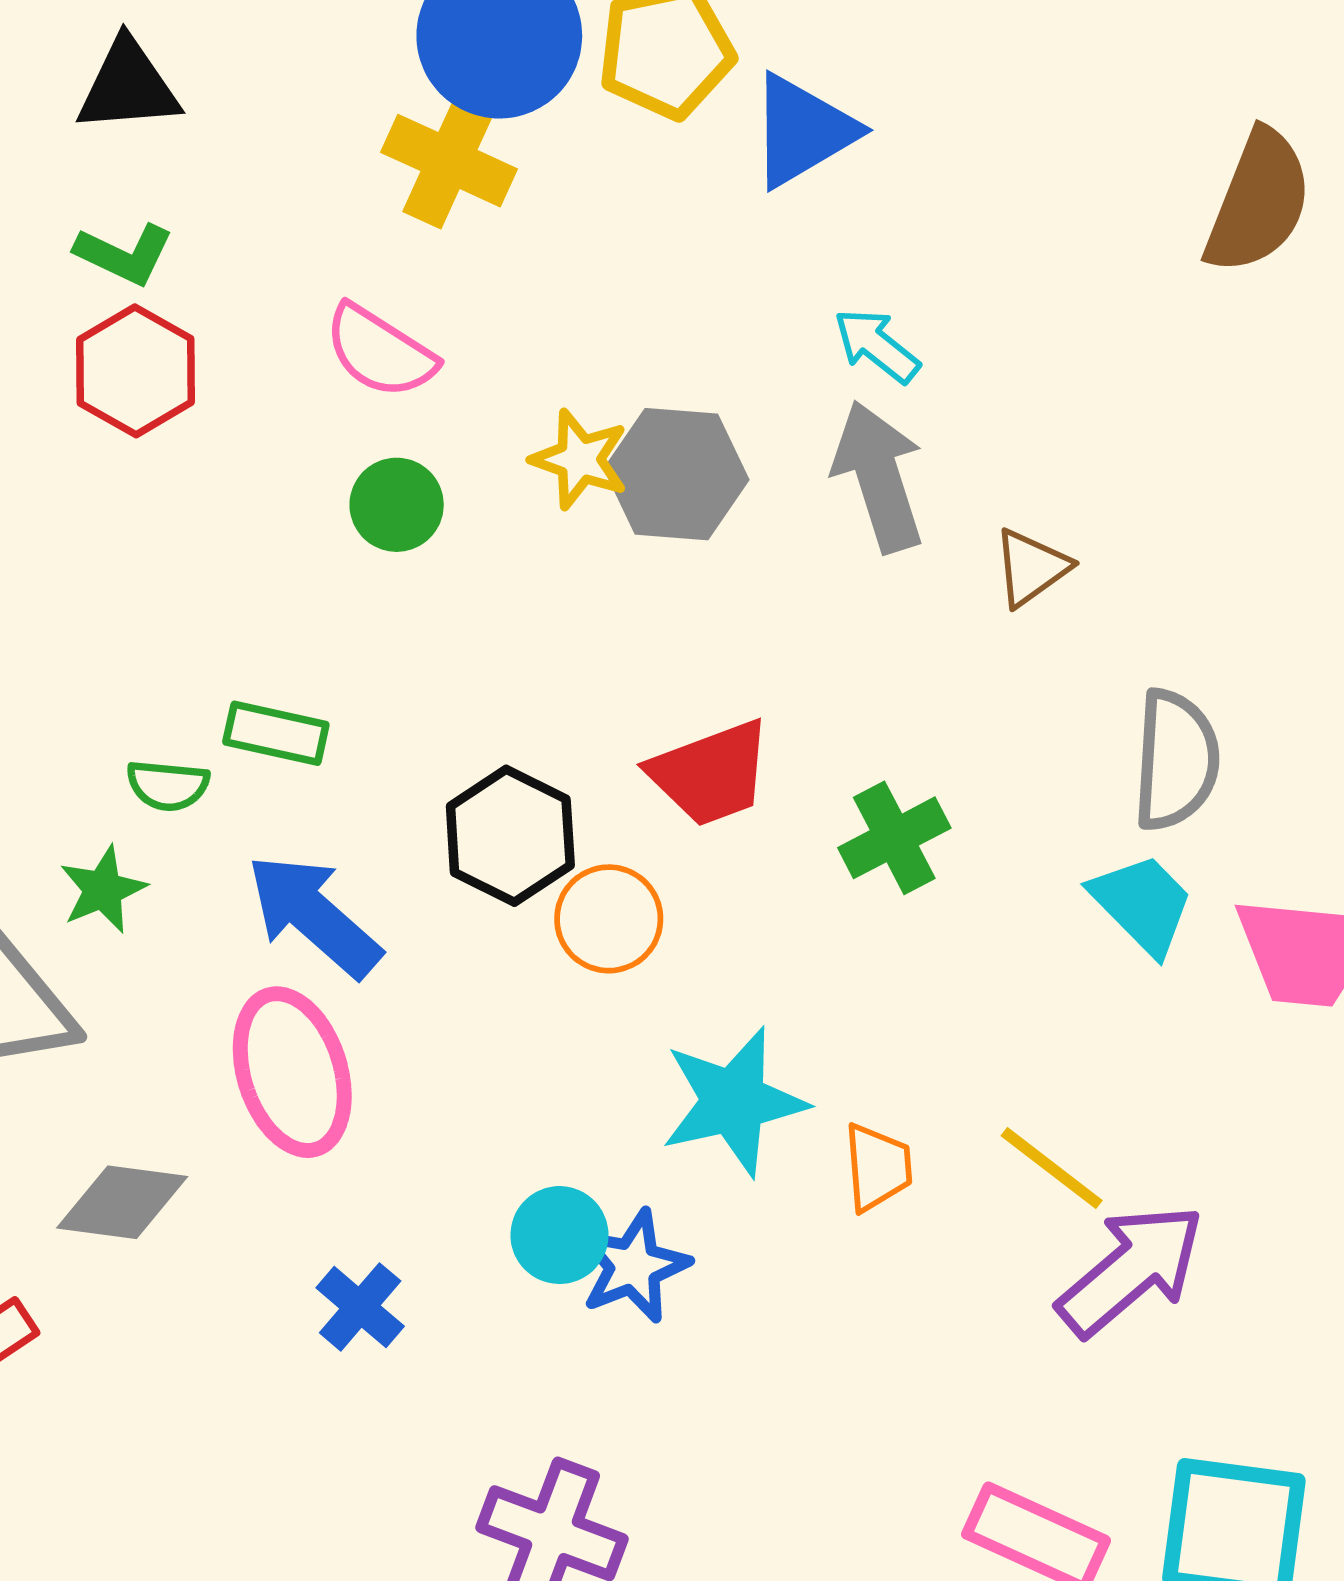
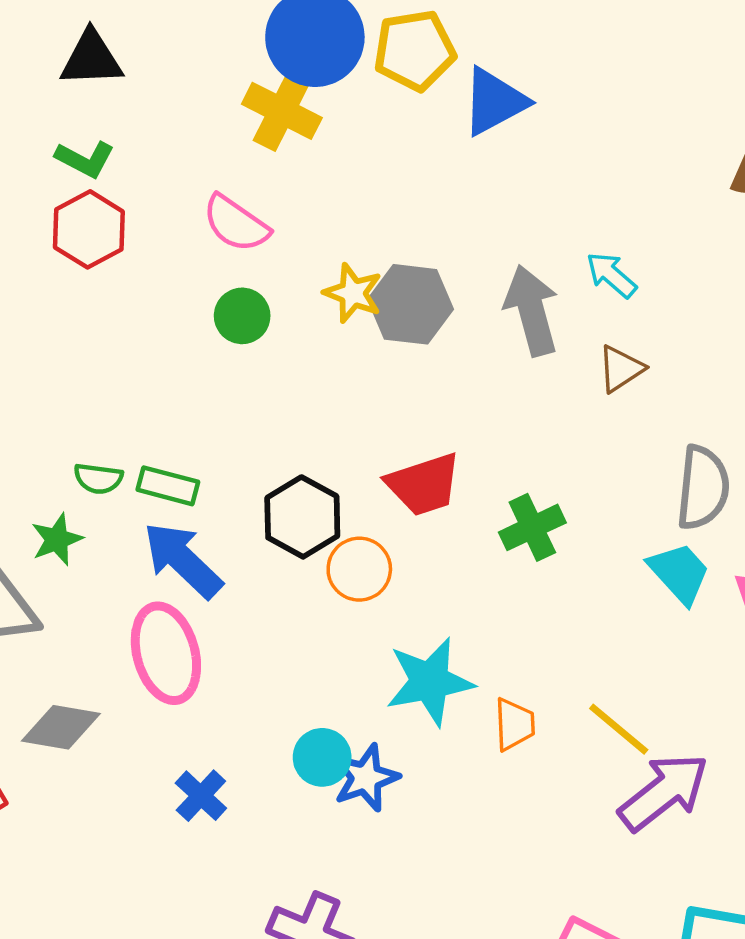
cyan arrow: (877, 346) -> (611, 275), moved
green rectangle: (276, 733) -> (168, 486), moved

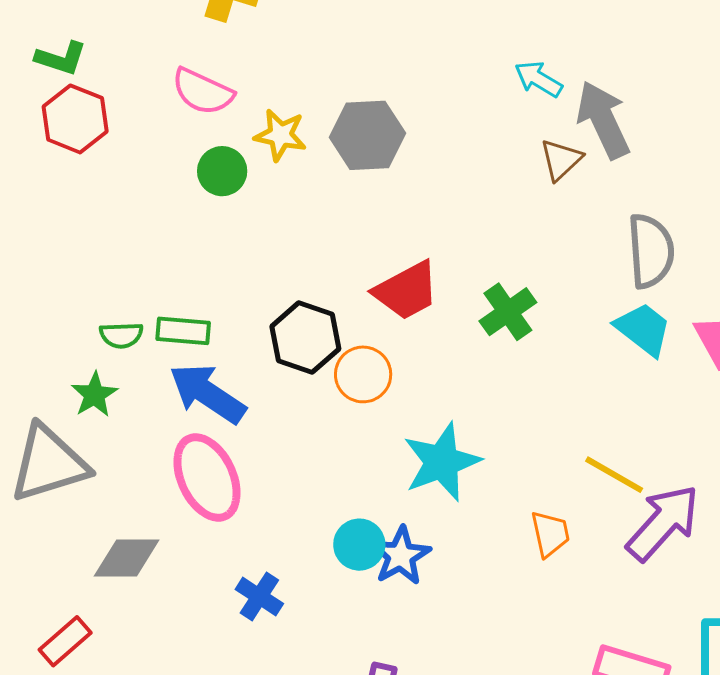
yellow star: (353, 293) -> (280, 135), moved
gray arrow: (532, 310) -> (603, 120), moved
orange trapezoid: (514, 724) -> (550, 534), moved

